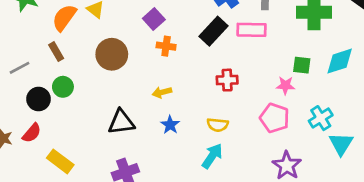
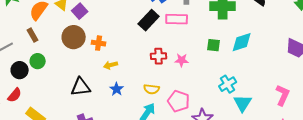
purple square: (154, 19) -> (80, 11), moved
orange cross: (166, 46) -> (99, 43), moved
pink star: (285, 85) -> (182, 60), moved
pink pentagon: (275, 118) -> (179, 101), moved

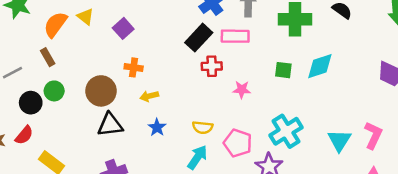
purple square: (80, 11) -> (123, 28), moved
brown circle: (74, 37) -> (101, 91), moved
red cross: (159, 56) -> (212, 66), moved
cyan cross: (228, 84) -> (286, 131), moved, size x1.4
cyan triangle: (243, 103) -> (339, 140), moved

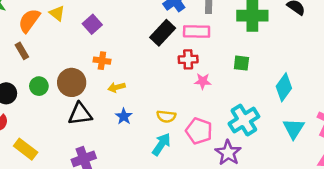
red cross: (212, 66) -> (188, 59), moved
cyan diamond: (320, 66) -> (284, 87), moved, turned -36
green circle: (54, 91) -> (39, 86), moved

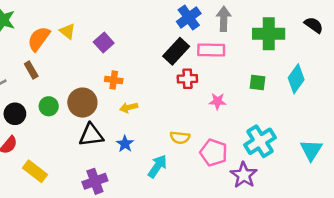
red cross: (188, 59) -> (187, 79), moved
cyan diamond: (284, 87) -> (296, 79), moved
blue star: (124, 116) -> (125, 144), moved
cyan arrow: (161, 144) -> (157, 166), moved

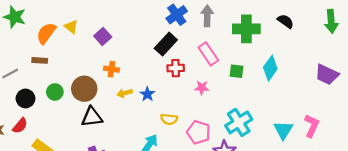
pink rectangle: (211, 50) -> (208, 54), moved, turned 55
brown rectangle: (31, 70) -> (40, 60), turned -56
blue star: (125, 144) -> (147, 94), moved

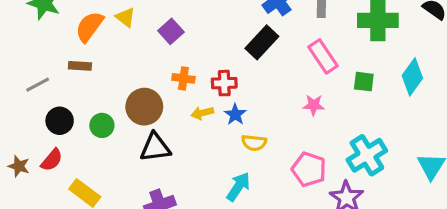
red cross: (176, 68) -> (224, 83), moved
green circle: (55, 92) -> (102, 125), moved
yellow semicircle: (169, 119) -> (254, 143), moved

